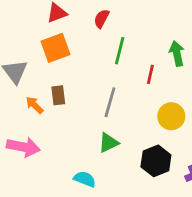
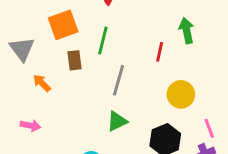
green line: (120, 51) -> (103, 40), moved
brown rectangle: (58, 95) -> (74, 60), moved
pink arrow: (23, 147) -> (31, 126), size x0.6

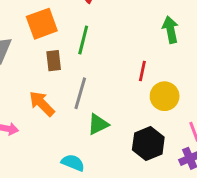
red line: (160, 52) -> (142, 71), moved
gray line: (118, 80) -> (80, 93), moved
orange arrow: (42, 83) -> (42, 104), moved, size x1.4

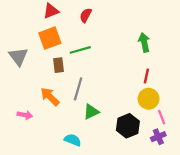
green line: (83, 40) -> (80, 50), turned 60
red line: (142, 71) -> (146, 76), moved
yellow circle: (165, 96) -> (149, 99), moved

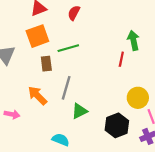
red line: (146, 76) -> (121, 59), moved

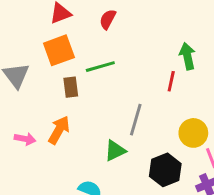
gray line: (66, 88) -> (136, 120), moved
orange arrow: (37, 96) -> (59, 130), turned 75
pink arrow: (12, 114) -> (25, 139), moved

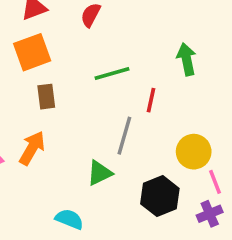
green line: (100, 67) -> (112, 74), moved
red line: (171, 81) -> (151, 100), moved

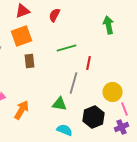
green arrow: (187, 59) -> (108, 25), moved
orange arrow: (32, 148) -> (22, 110), moved
green triangle: (100, 173) -> (60, 104), turned 35
cyan semicircle: (69, 219) -> (64, 130), moved

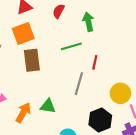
green arrow: (108, 25) -> (88, 22), moved
brown rectangle: (30, 61) -> (32, 60), size x1.5
green triangle: (60, 104) -> (48, 106), moved

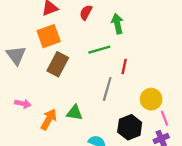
brown rectangle: (32, 60) -> (58, 64), turned 35

